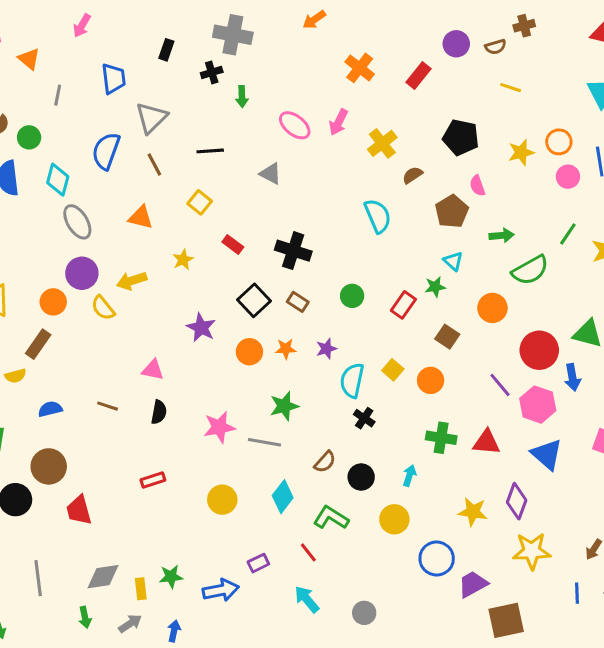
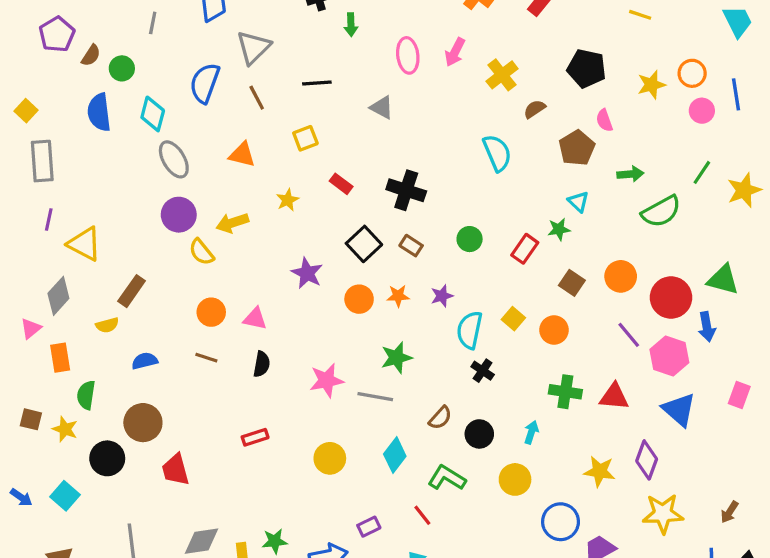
pink ellipse: (295, 125) -> (408, 55), turned 44
yellow square: (200, 202) -> (305, 138), turned 30
orange circle: (53, 302) -> (211, 312), moved
orange circle: (492, 308) -> (621, 276), moved

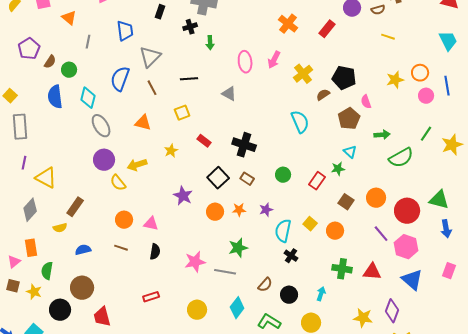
black pentagon: (587, 68) -> (344, 78), moved
blue arrow: (707, 327) -> (446, 229), moved
pink triangle: (31, 328) -> (14, 262), moved

